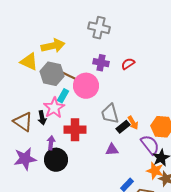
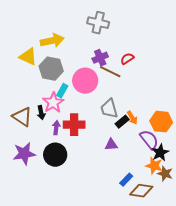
purple cross: (101, 63) -> (100, 58), turned -35
brown line: (71, 77) -> (110, 72), moved
purple arrow: (51, 143) -> (56, 128), moved

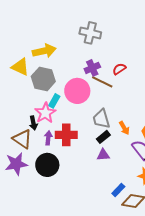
brown triangle: (22, 117) -> (22, 139), moved
black rectangle: (122, 122) -> (103, 137), moved

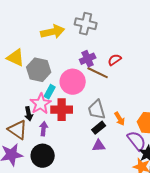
yellow arrow: (44, 51) -> (53, 32), moved
red cross: (66, 135) -> (62, 110), moved

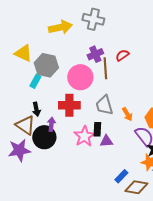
brown line: (98, 73) -> (105, 68), turned 60
cyan rectangle: (50, 92) -> (35, 81), moved
pink star: (41, 104) -> (84, 136), moved
black rectangle: (99, 128) -> (97, 129), moved, turned -48
black circle: (43, 156) -> (44, 137), moved

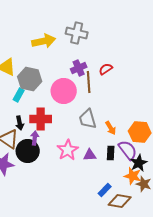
red cross: (69, 105) -> (41, 119), moved
black rectangle: (97, 129) -> (111, 153), moved

